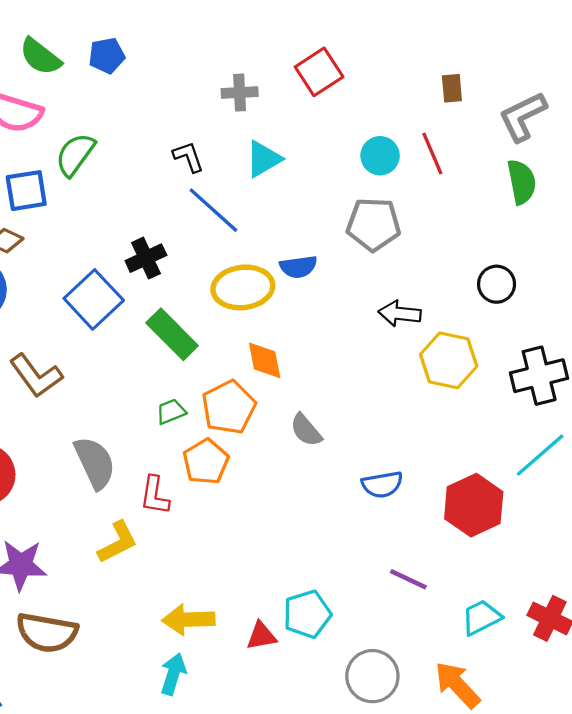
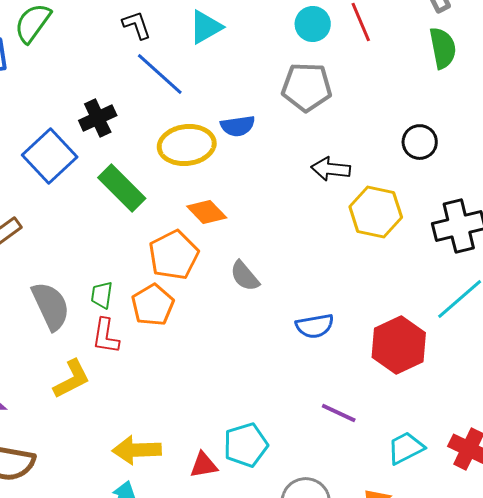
orange diamond: (265, 360) -> (207, 212), turned -33
green trapezoid: (171, 412) -> (102, 295), moved, turned -60

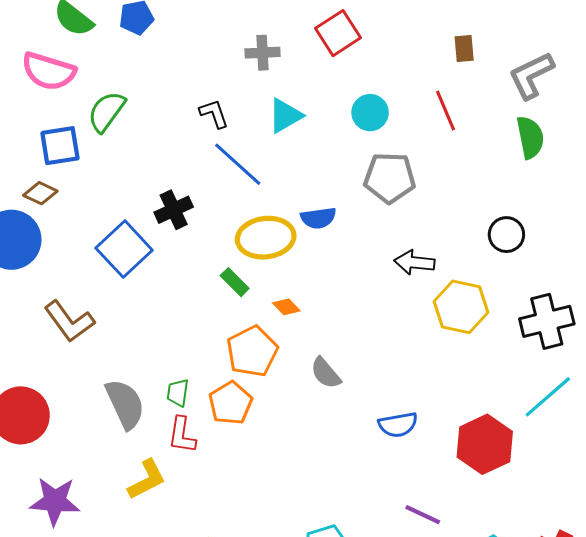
cyan circle: (313, 24) -> (370, 113), moved
green rectangle: (122, 188) -> (235, 282), moved, size x0.6
orange diamond: (207, 212) -> (286, 307), size x0.7

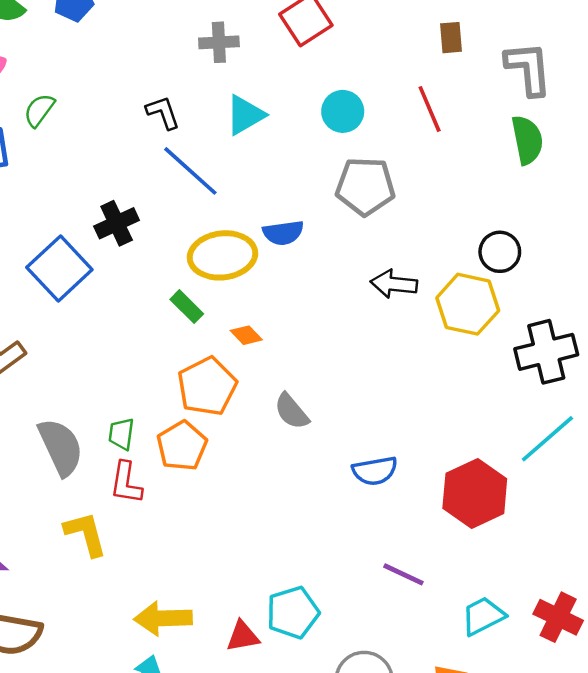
gray L-shape: (531, 75) -> (528, 69), turned 111
green semicircle: (106, 112) -> (39, 110), size x0.7
yellow hexagon: (461, 307) -> (468, 304), moved
yellow L-shape: (147, 479) -> (86, 534), turned -78

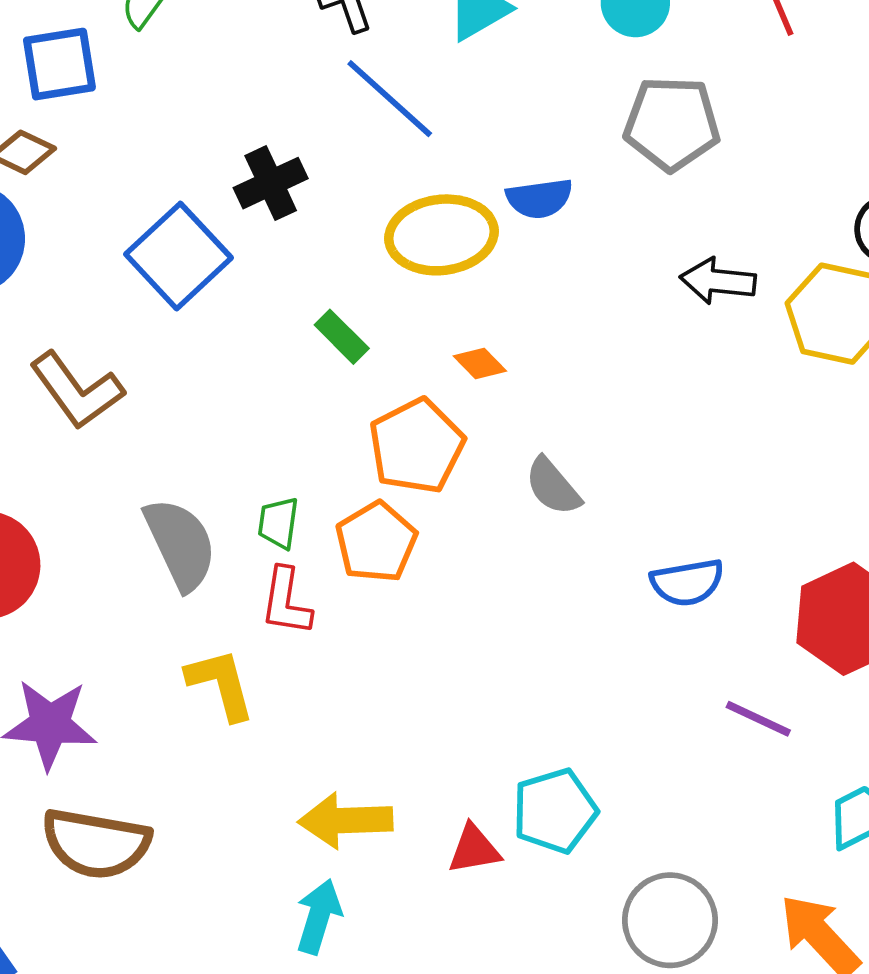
green rectangle: (187, 307) -> (342, 337), moved
purple line: (403, 574) -> (758, 719), moved

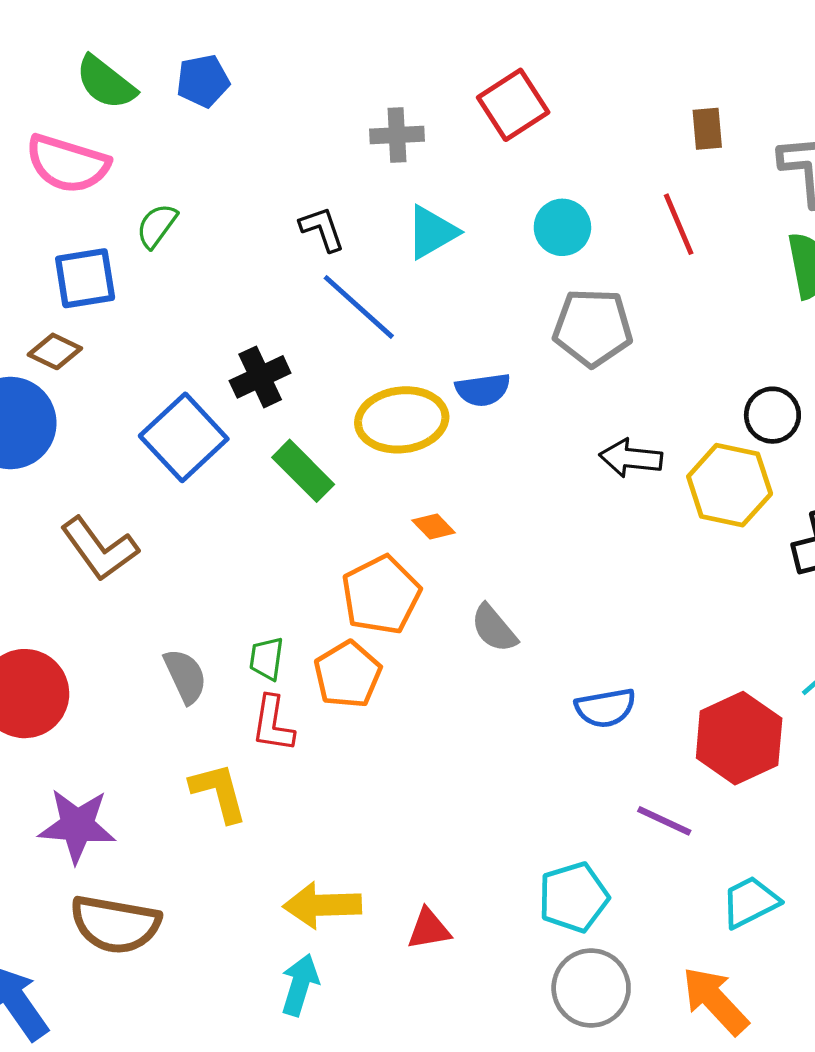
green rectangle: (342, 337) -> (303, 471), moved, size x1.4
gray semicircle: (180, 544) -> (185, 676), size x0.7
cyan pentagon: (555, 811) -> (574, 897), moved

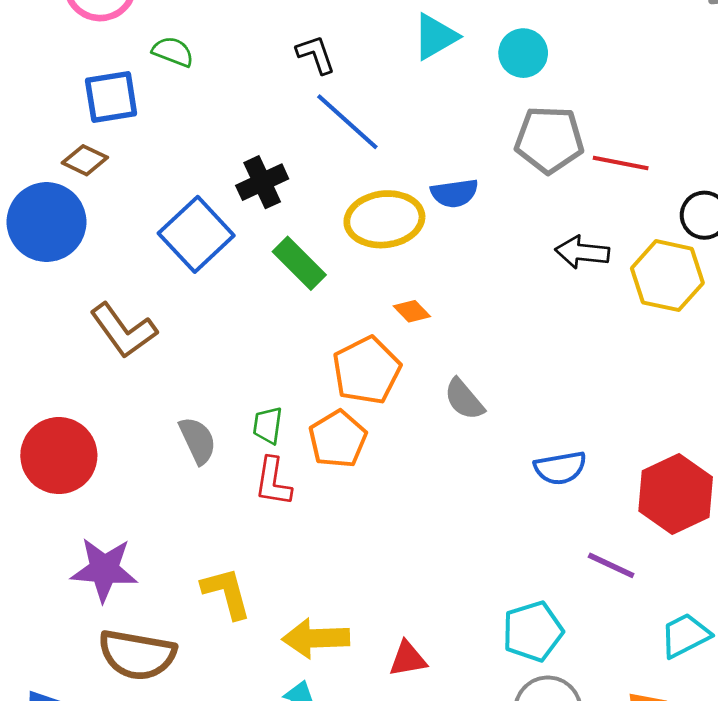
red line: (679, 224) -> (621, 163), moved, turned -56
green semicircle: (157, 226) -> (173, 52), turned 75
cyan triangle: (432, 232) -> (435, 37), moved
yellow L-shape: (219, 792) -> (226, 593), moved

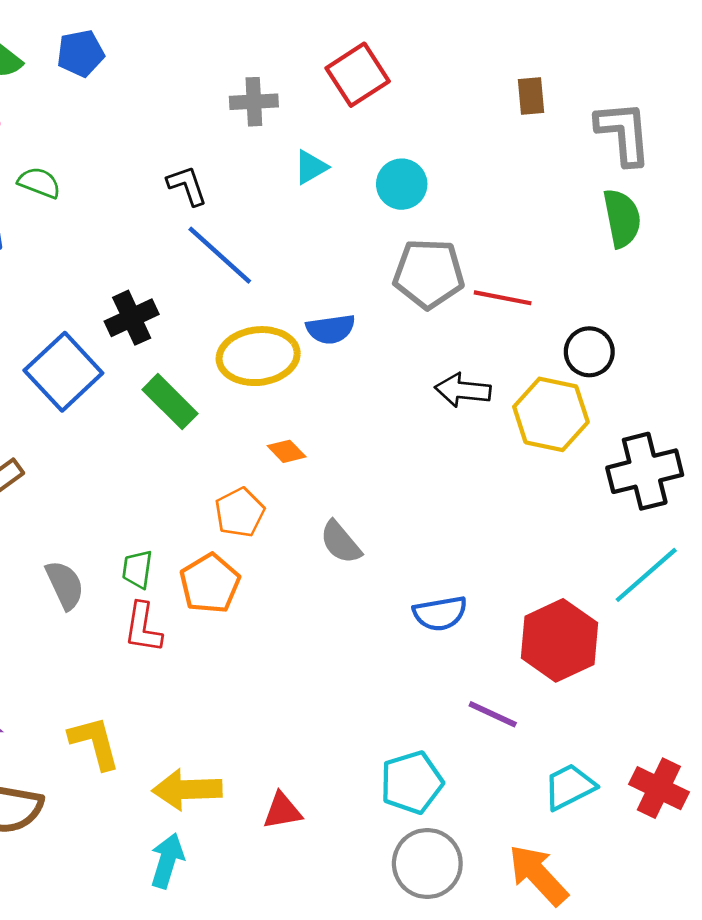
cyan triangle: (435, 37) -> (311, 167), size x0.7
orange pentagon: (367, 370) -> (240, 512), size x0.7

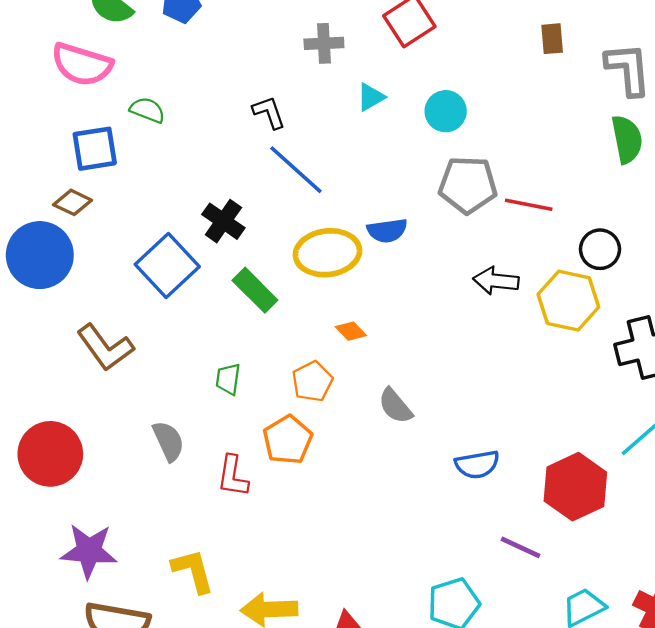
black cross: (132, 318) -> (223, 221), turned -30
green trapezoid: (137, 569) -> (228, 379), moved

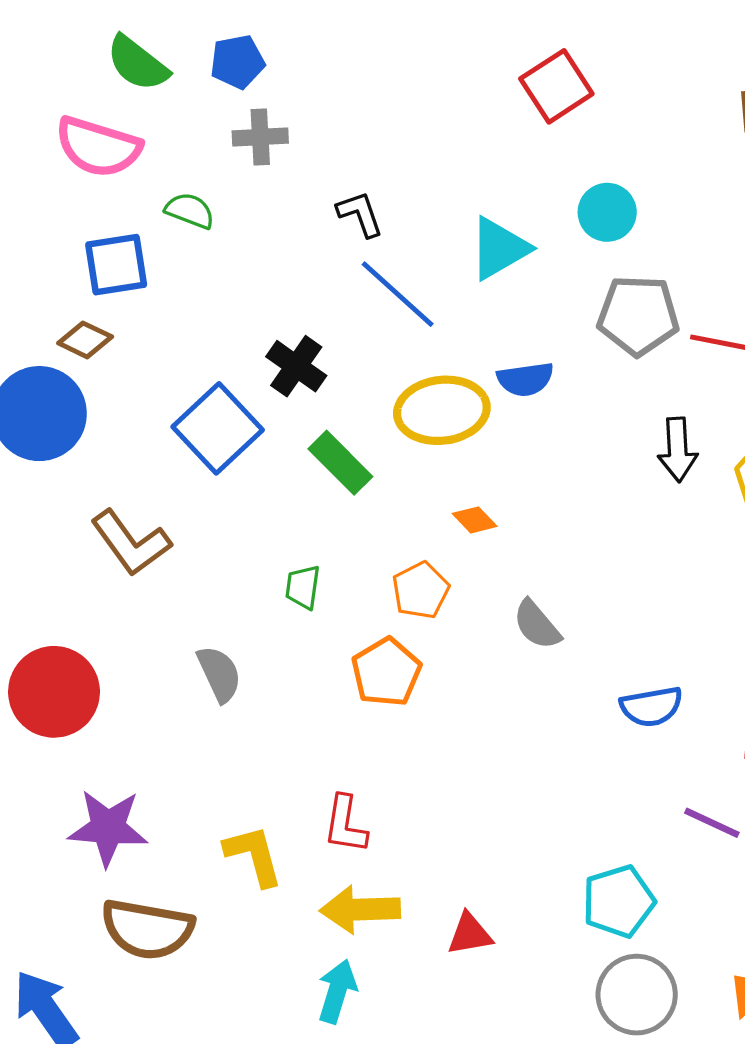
gray cross: (324, 43) -> (260, 137), moved
cyan triangle: (371, 97) -> (499, 248), moved, size x1.6
black arrow: (496, 281) -> (678, 450), turned -99
red L-shape: (233, 476) -> (345, 824), moved

